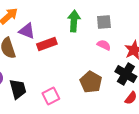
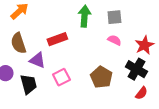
purple triangle: (27, 31) -> (37, 60), moved
pink square: (51, 96) -> (61, 77), moved

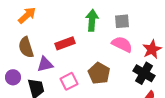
pink semicircle: (114, 40) -> (122, 44), size x1.5
purple triangle: (37, 60) -> (45, 64), turned -36
brown pentagon: (101, 77) -> (99, 73), moved

